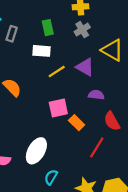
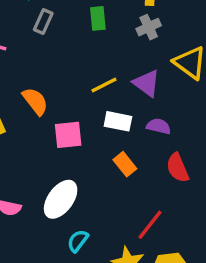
white rectangle: (41, 51) -> (118, 121), moved
pink square: (58, 108) -> (68, 135), moved
red line: (97, 147) -> (150, 225), moved

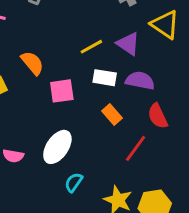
purple semicircle: (159, 126) -> (140, 81), size x1.4
red line: (150, 225) -> (136, 148), moved

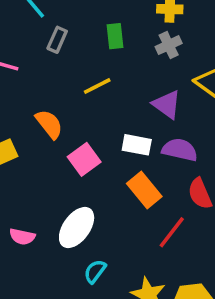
yellow line: (91, 47) -> (97, 86), moved
pink square: (62, 91) -> (84, 159), turned -30
orange rectangle: (112, 115) -> (144, 190), size x1.4

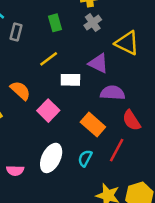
white rectangle: (137, 145) -> (70, 80), moved
cyan semicircle: (95, 271) -> (85, 158), moved

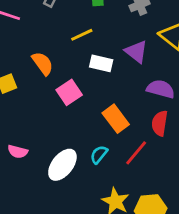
purple semicircle: (113, 93) -> (161, 89), moved
red semicircle: (131, 120) -> (160, 123), turned 30
white ellipse: (51, 158) -> (62, 165), moved

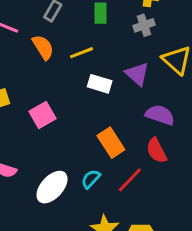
orange semicircle: (43, 63) -> (43, 47), moved
pink square: (69, 92) -> (43, 115), moved
red semicircle: (160, 123) -> (157, 151), turned -40

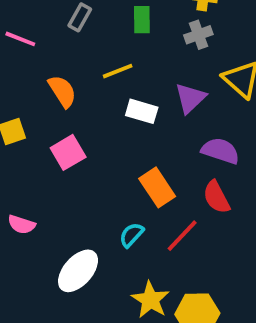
orange semicircle: (43, 47) -> (62, 91), moved
purple triangle: (137, 74) -> (190, 98), turned 35
white ellipse: (52, 187) -> (78, 271), moved

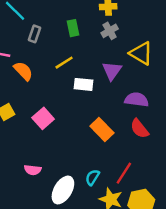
orange semicircle: (62, 91) -> (23, 71), moved
pink semicircle: (22, 225) -> (33, 170), moved
cyan semicircle: (131, 235) -> (93, 177), moved
red line: (182, 236) -> (124, 173), moved

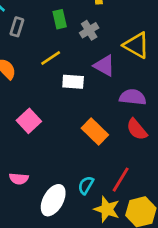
gray cross: (110, 31) -> (89, 30), moved
purple triangle: (112, 71) -> (104, 66), turned -35

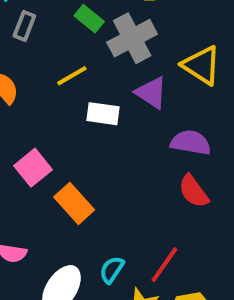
green rectangle: (60, 19) -> (89, 19), turned -42
gray cross: (89, 30) -> (132, 38), size x1.6
orange rectangle: (95, 132) -> (74, 203), moved

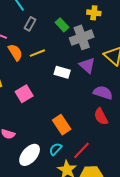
yellow line: (72, 76) -> (37, 53), moved
orange rectangle: (74, 203) -> (62, 125), moved

